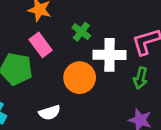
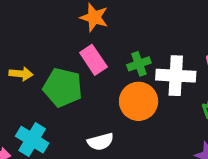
green cross: (81, 32) -> (139, 64), moved, turned 30

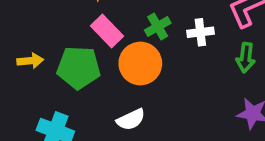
white cross: (176, 76) -> (200, 32), size x0.6
orange circle: (139, 101) -> (140, 63), moved

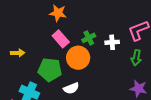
green pentagon: (79, 68) -> (50, 70), moved

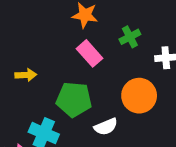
green cross: (89, 38) -> (130, 37), moved
orange circle: (78, 58) -> (139, 96), moved

